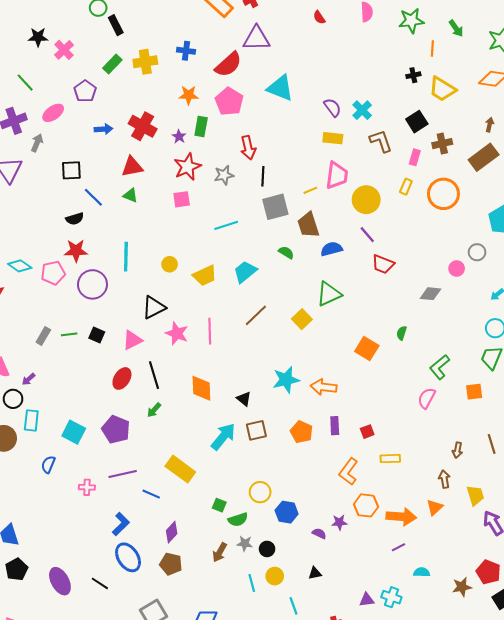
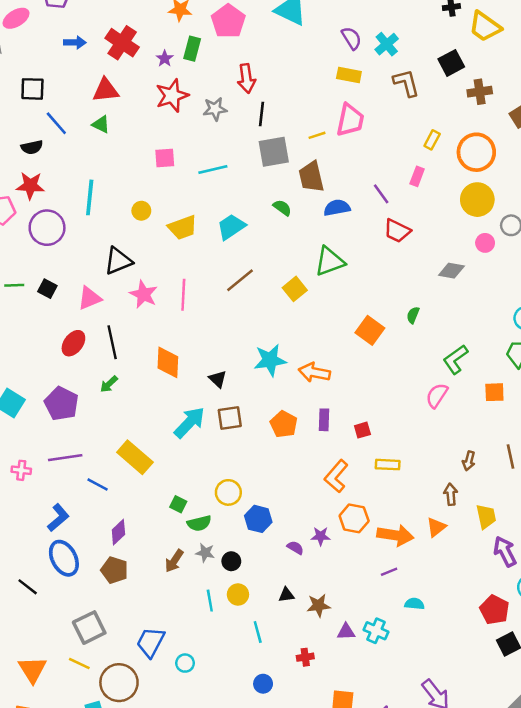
pink rectangle: (415, 157) -> (417, 176), moved
pink square: (182, 199) -> (165, 158), moved
yellow circle: (366, 200) -> (477, 200), moved
brown star: (462, 587) -> (319, 606), moved

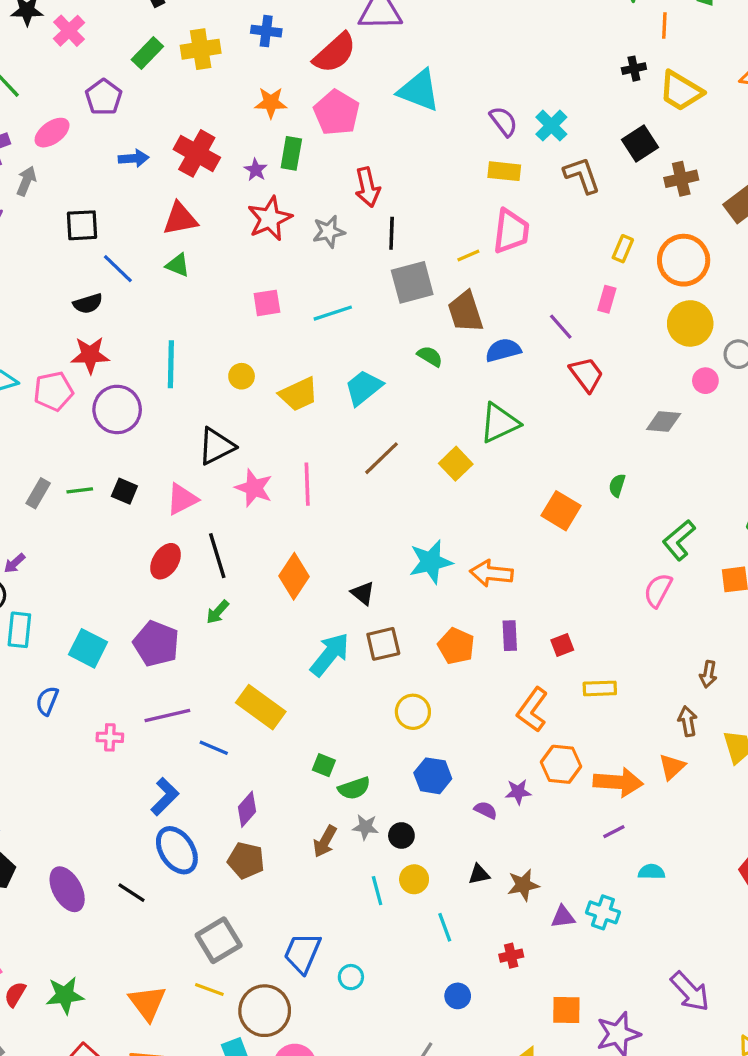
red trapezoid: (397, 231) -> (586, 374), turned -148
orange diamond: (168, 362) -> (294, 576), turned 36
yellow circle: (228, 492) -> (413, 712), moved

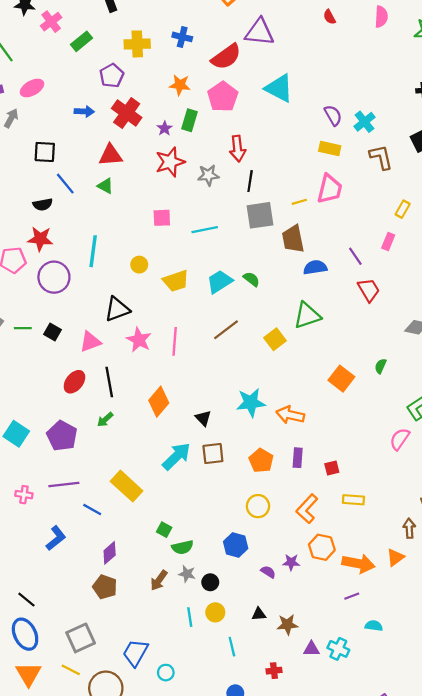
green rectangle: (147, 53) -> (81, 41), moved
purple pentagon: (104, 97) -> (112, 76), moved
green semicircle: (430, 356) -> (251, 279), moved
yellow circle: (413, 712) -> (258, 506), moved
blue ellipse: (177, 850) -> (25, 634), moved

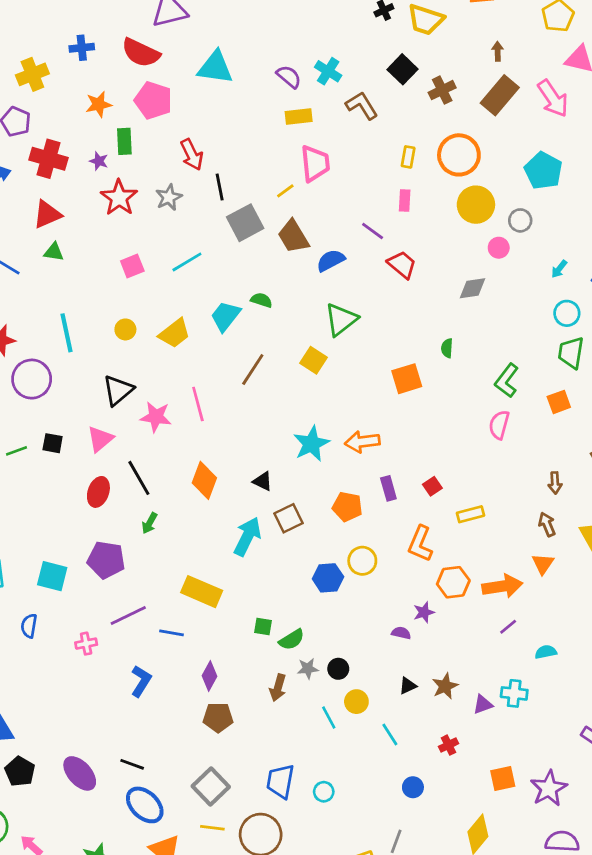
red semicircle: (226, 57) -> (141, 53), turned 80
orange square: (341, 379) -> (407, 379), turned -35
blue hexagon: (236, 545) -> (328, 578), moved

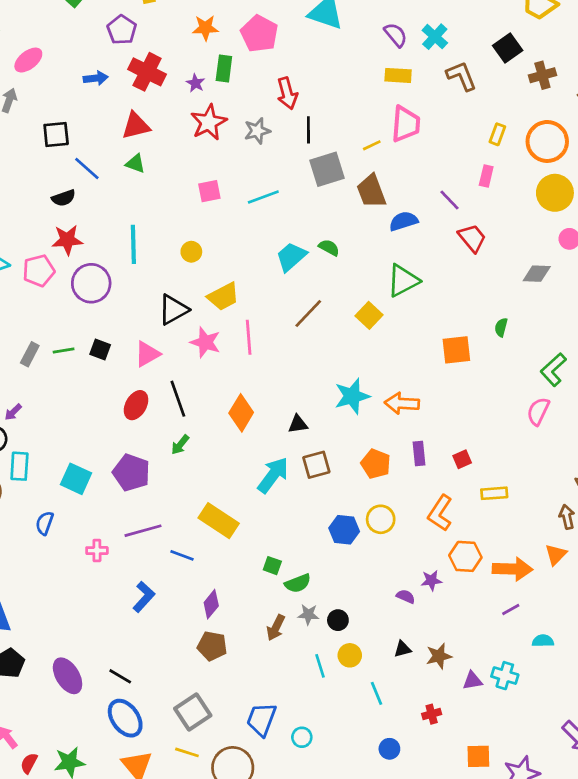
yellow trapezoid: (175, 333) -> (223, 297), moved
black triangle: (263, 481) -> (298, 424), turned -45

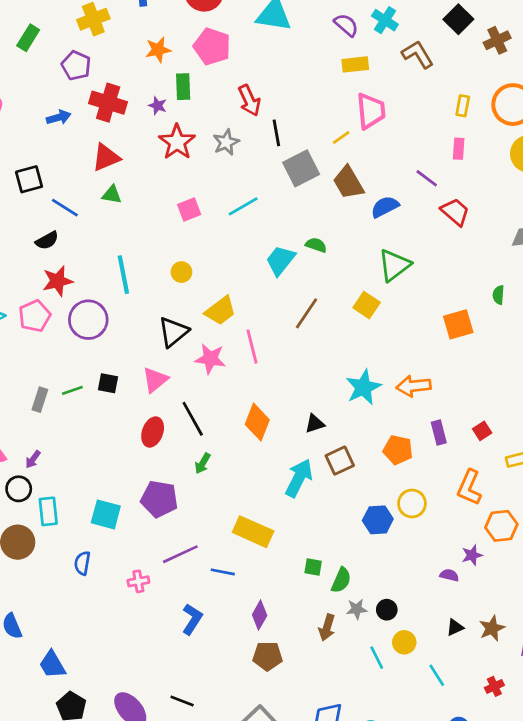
green semicircle: (298, 583) -> (341, 580), turned -35

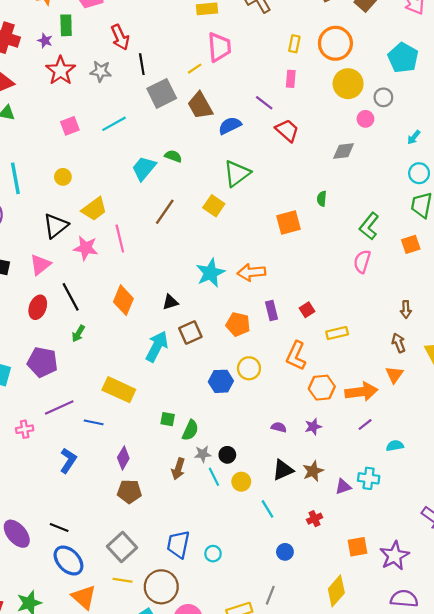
gray star: (226, 142) -> (101, 71), turned 30
purple star: (472, 555) -> (313, 427), moved
black triangle: (455, 627) -> (283, 470), size x1.5
cyan line: (377, 658) -> (214, 477), moved

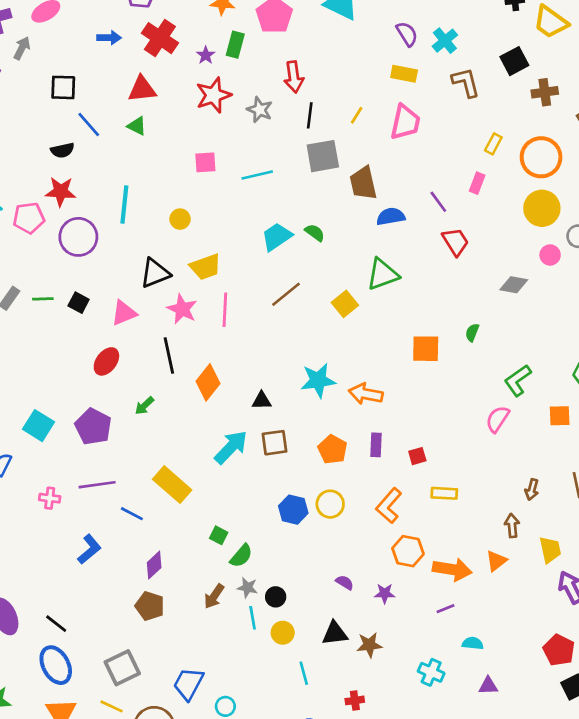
yellow line: (195, 69) -> (357, 115), moved, turned -40
black line: (71, 297) -> (169, 355), moved
purple triangle: (343, 487) -> (488, 686), moved

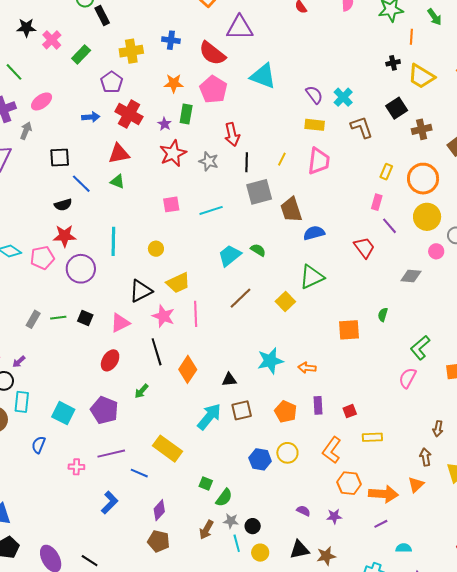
purple line: (438, 202) -> (389, 226), moved
orange arrow: (366, 394) -> (307, 368), size x0.7

